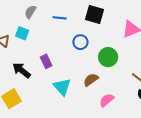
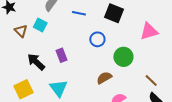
cyan triangle: (62, 87) -> (59, 88), moved

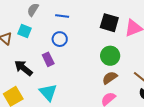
black square: (114, 13) -> (109, 23), moved
blue circle: (97, 39) -> (60, 39), moved
brown semicircle: (104, 78) -> (110, 78), moved

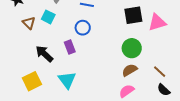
black square: (109, 23) -> (133, 15), turned -30

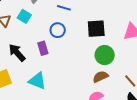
black square: (133, 15) -> (96, 29), moved
cyan triangle: (67, 80) -> (37, 81), turned -36

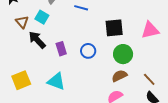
blue circle: (58, 30) -> (88, 51), moved
black arrow: (17, 53) -> (37, 40), moved

